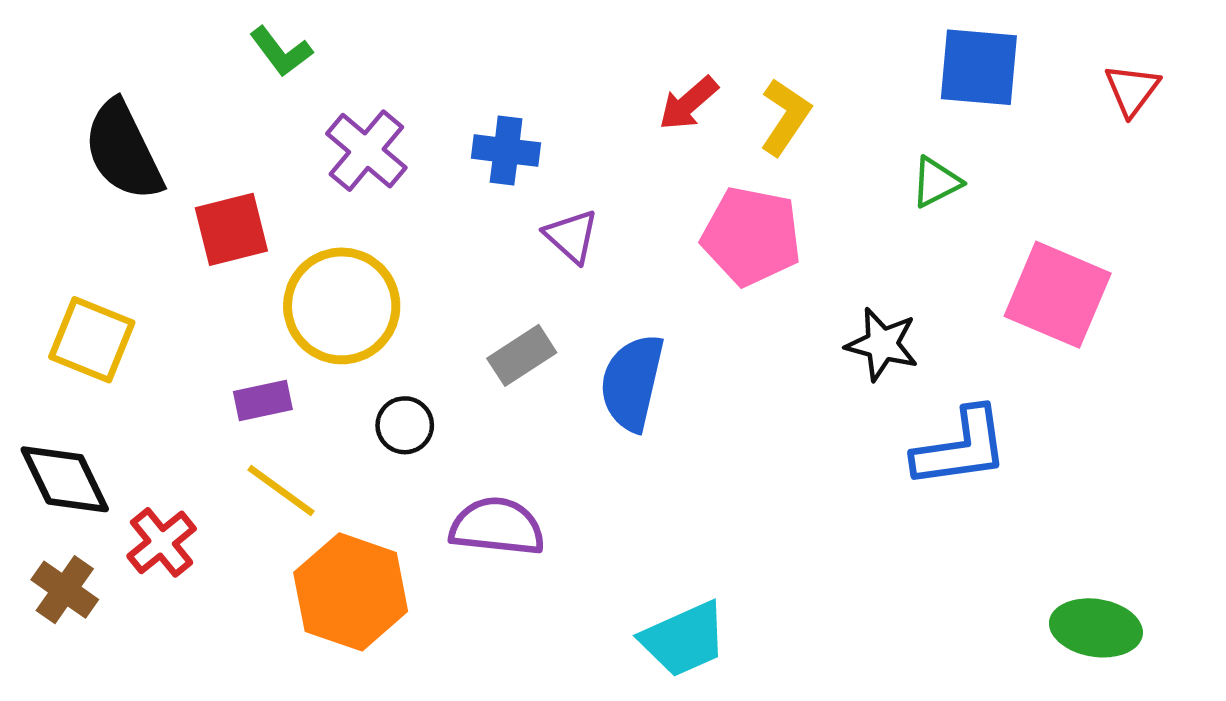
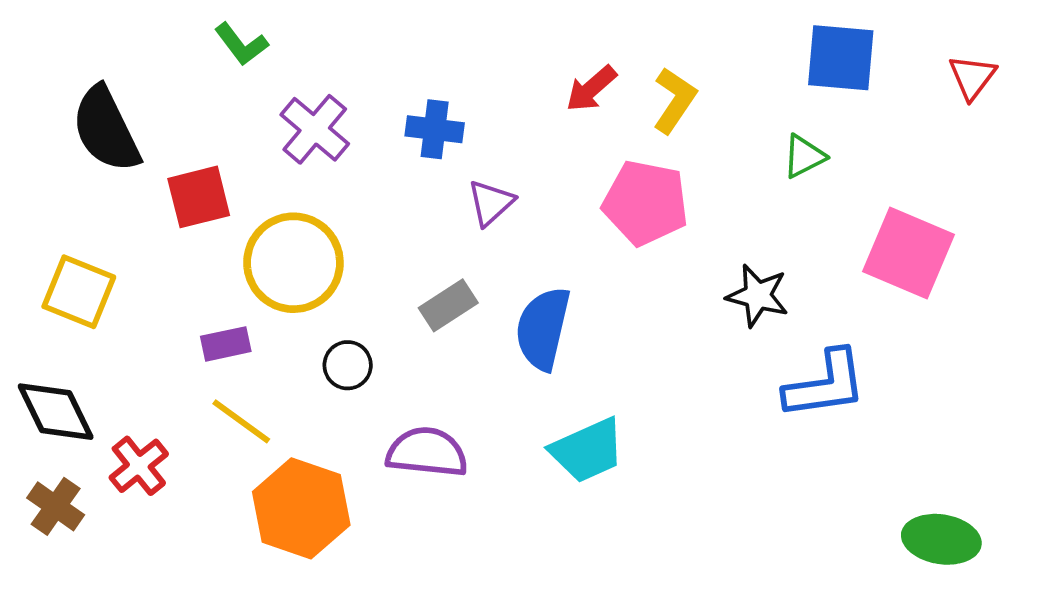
purple triangle: (571, 236) -> (491, 203), turned 36
cyan trapezoid: (684, 639) -> (587, 450), moved

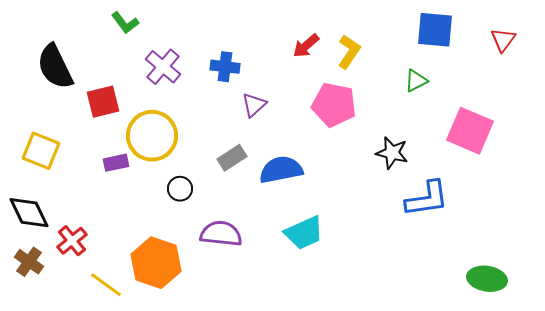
blue semicircle: (543, 328) -> (281, 170), turned 66
purple rectangle: (226, 344) -> (116, 163), moved
yellow line: (241, 421) -> (106, 285), moved

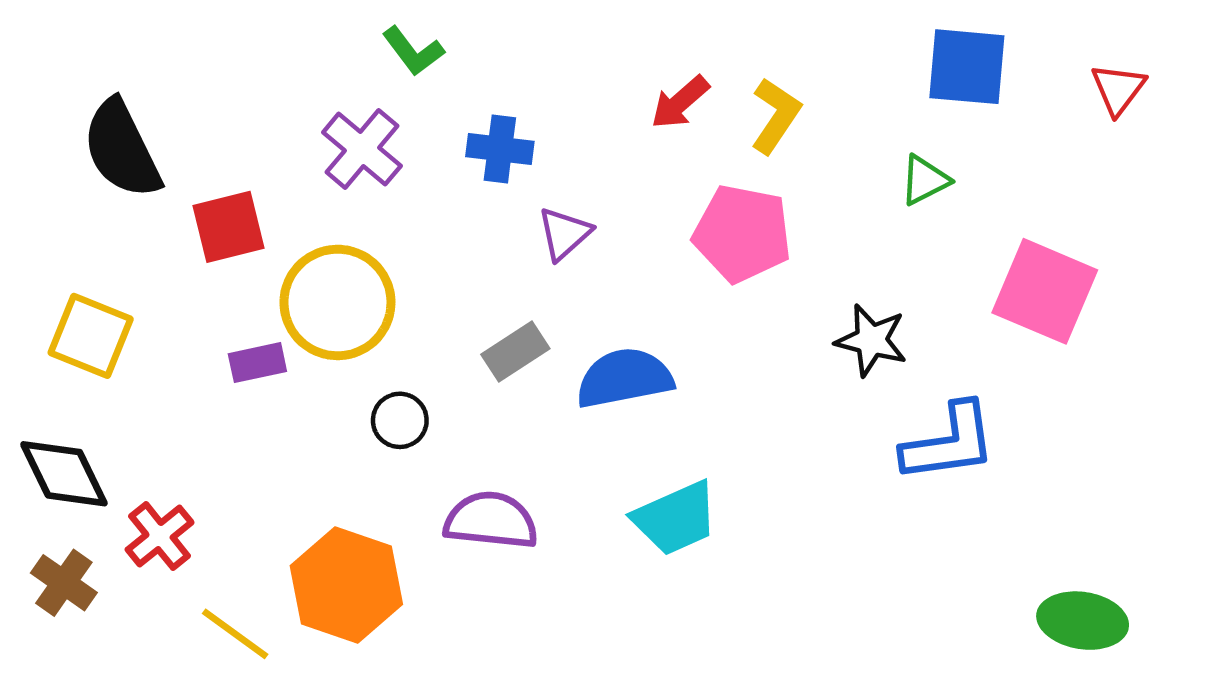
green L-shape: (125, 23) -> (413, 51), moved

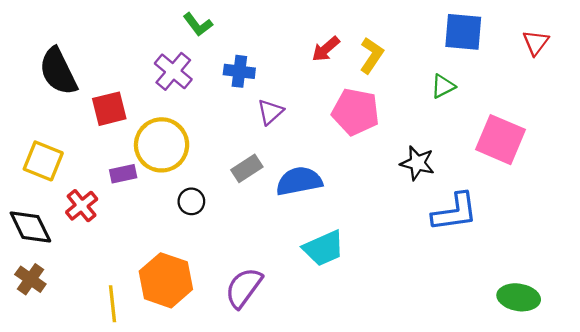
purple semicircle: (491, 520) -> (244, 288), moved, turned -60
red cross: (160, 536) -> (82, 206), moved
yellow line: (235, 634) -> (113, 304), turned 48

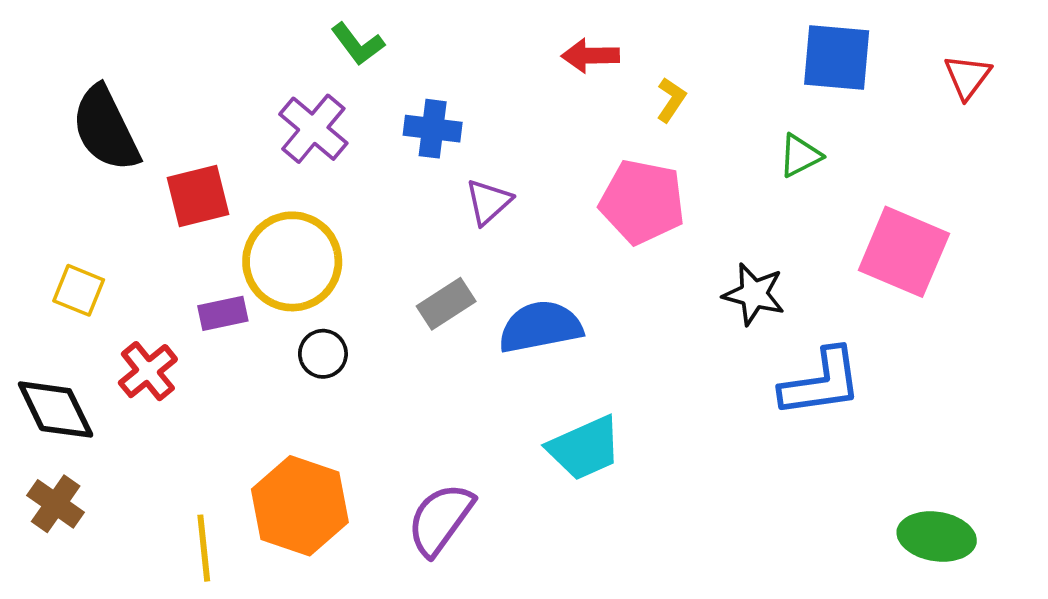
red arrow: (326, 49) -> (590, 56), moved, turned 40
yellow L-shape: (372, 55) -> (671, 100), size x0.7
yellow square: (43, 161) -> (79, 290), size x0.7
black circle: (191, 201) -> (323, 354), moved

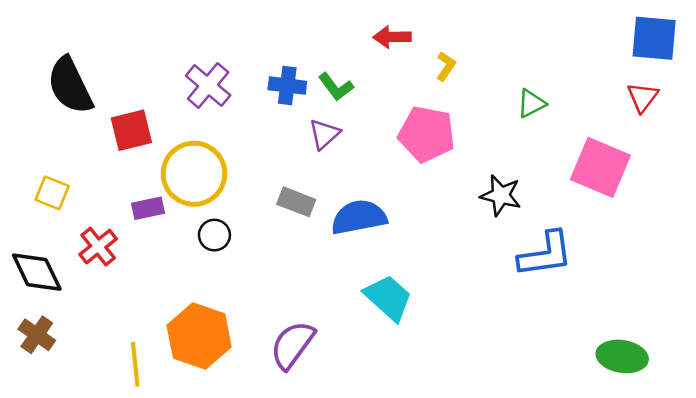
green L-shape: (358, 44) -> (336, 87), moved
blue square: (837, 58) -> (654, 38), moved
red triangle: (967, 77) -> (643, 97), moved
gray rectangle: (446, 304) -> (296, 202), turned 54
cyan trapezoid: (585, 448) -> (388, 298), turned -114

